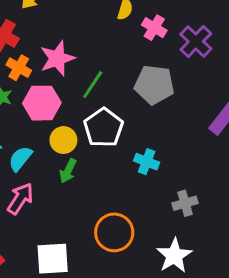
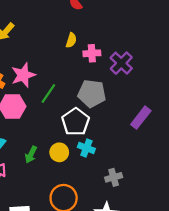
pink cross: (154, 28) -> (92, 53), turned -35
white pentagon: (103, 128) -> (76, 122), moved
yellow circle: (63, 140) -> (59, 152), moved

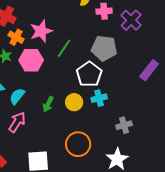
cyan cross: (86, 148) -> (99, 98), turned -35

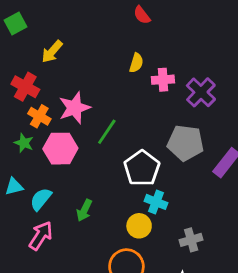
gray pentagon: (104, 48) -> (185, 143), moved
cyan cross: (99, 98) -> (156, 202), turned 35
yellow circle: (74, 102) -> (139, 226), moved

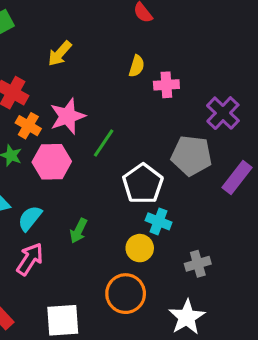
yellow arrow: (52, 52) -> (60, 53), moved
purple cross: (201, 92) -> (223, 113), moved

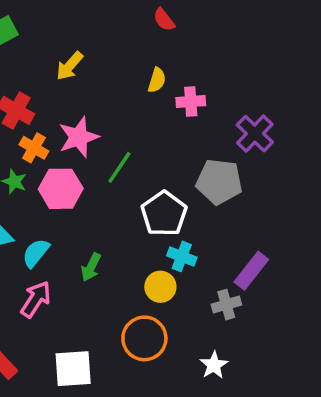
purple rectangle: (237, 177) -> (251, 271), moved
white star: (187, 317) -> (214, 365), size x0.7

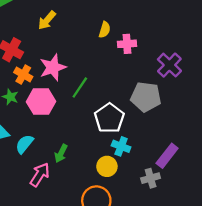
pink arrow: (36, 299) -> (40, 175), moved

